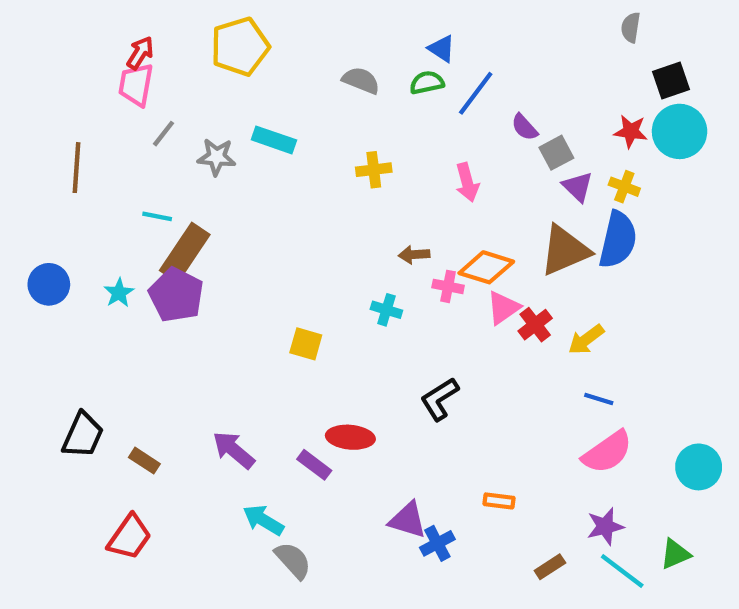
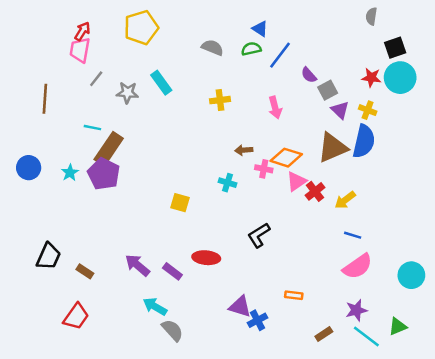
cyan rectangle: (274, 140) -> (161, 83), turned 35
purple rectangle: (314, 465) -> (172, 271), moved

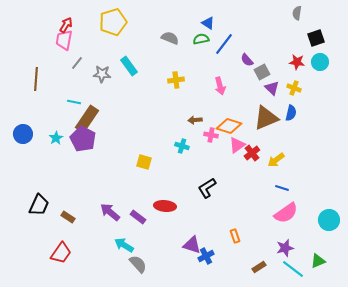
cyan circle: (400, 78) -> (320, 62), size x0.7
blue semicircle: (364, 141) -> (291, 113), size x0.6
orange rectangle: (294, 295) -> (235, 236), turned 64

